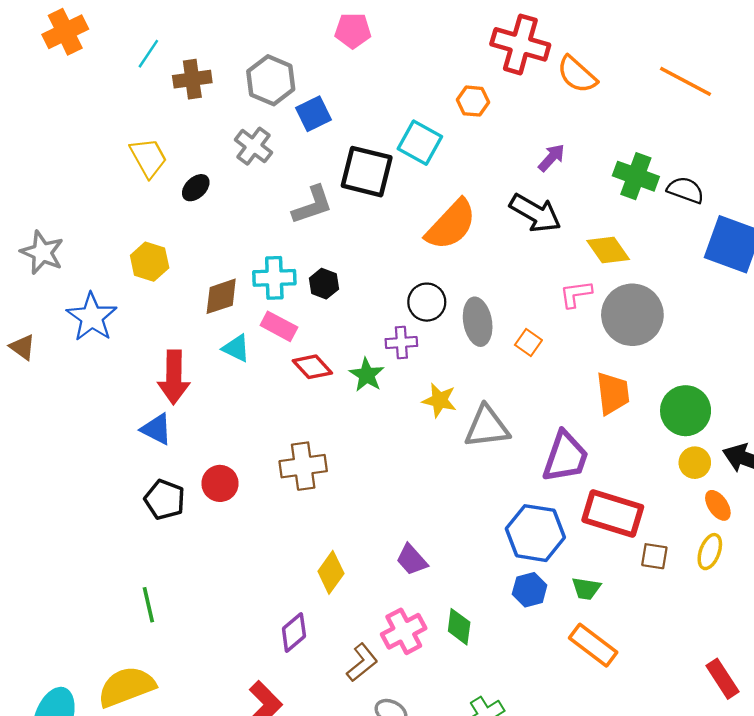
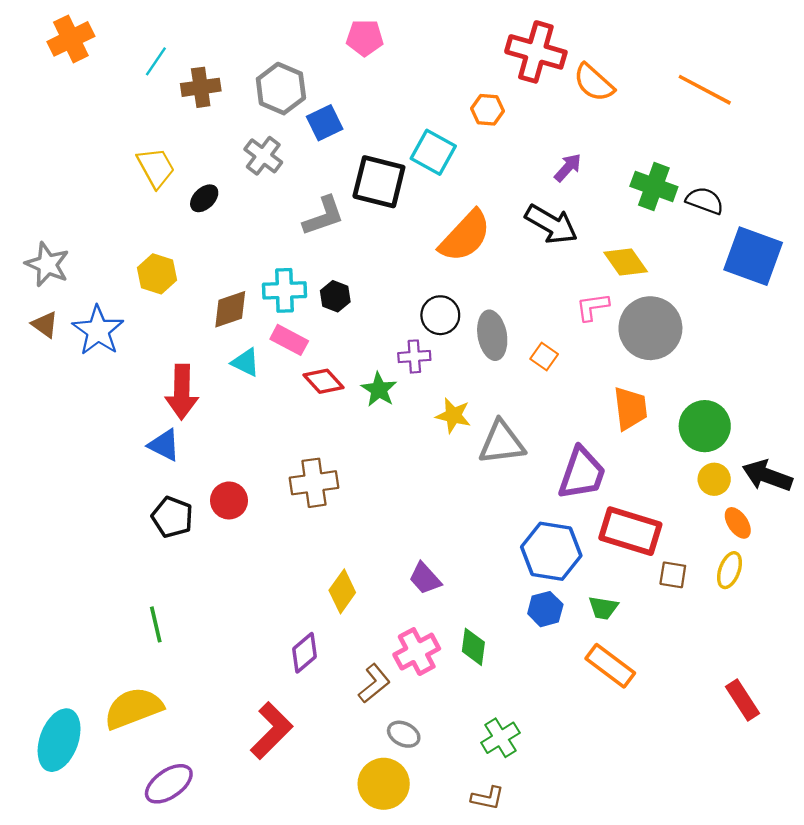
brown triangle: (22, 347) -> (45, 325), moved

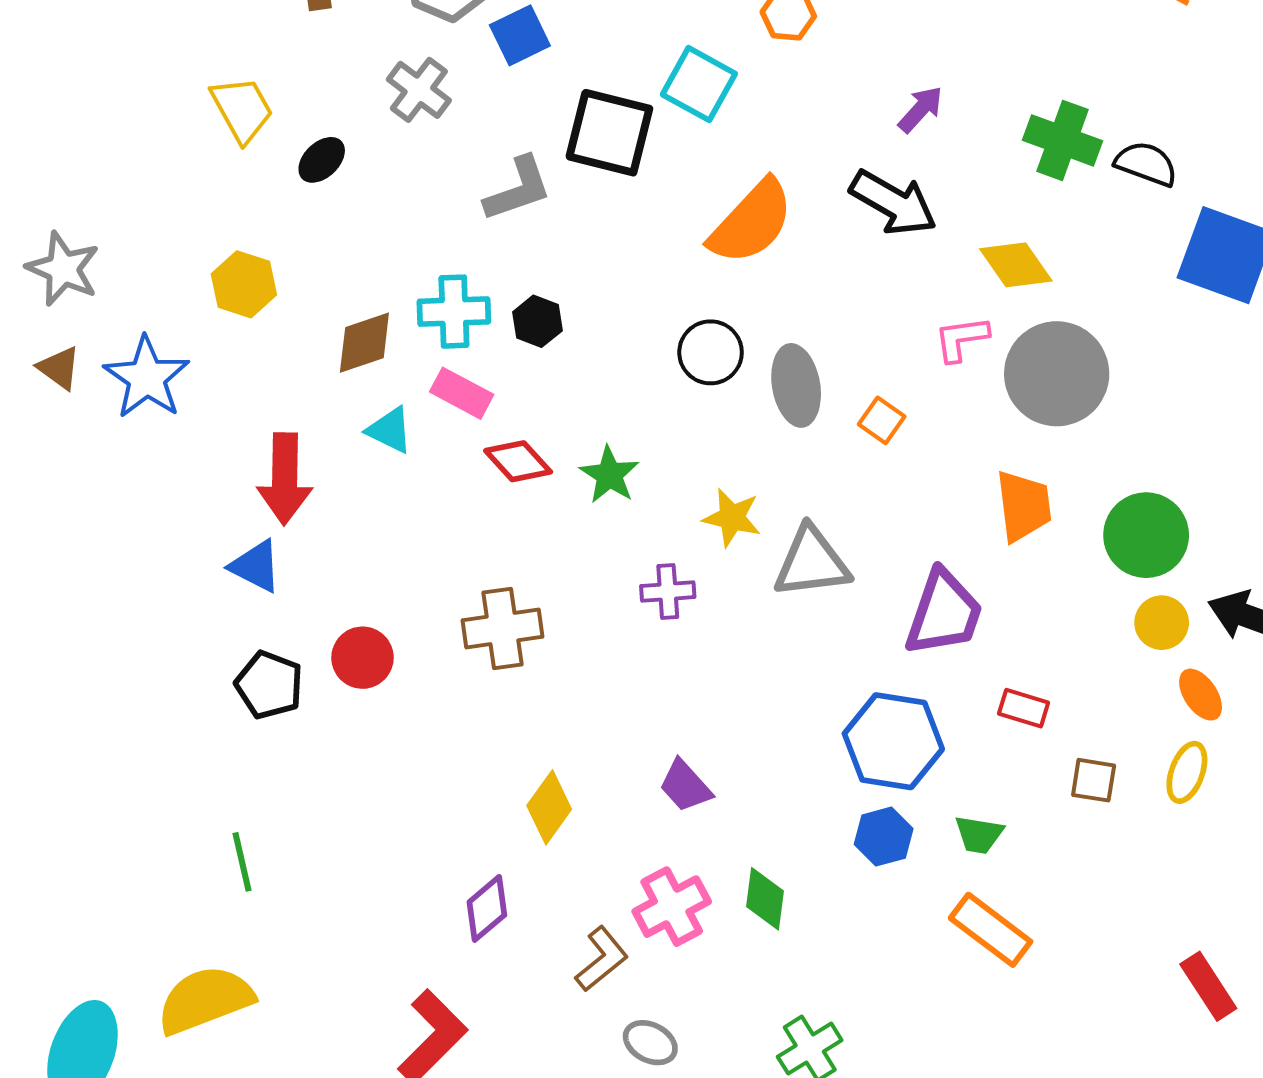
purple cross: (414, 356) -> (668, 592), moved
red rectangle: (630, 531) -> (1024, 708), size x0.5

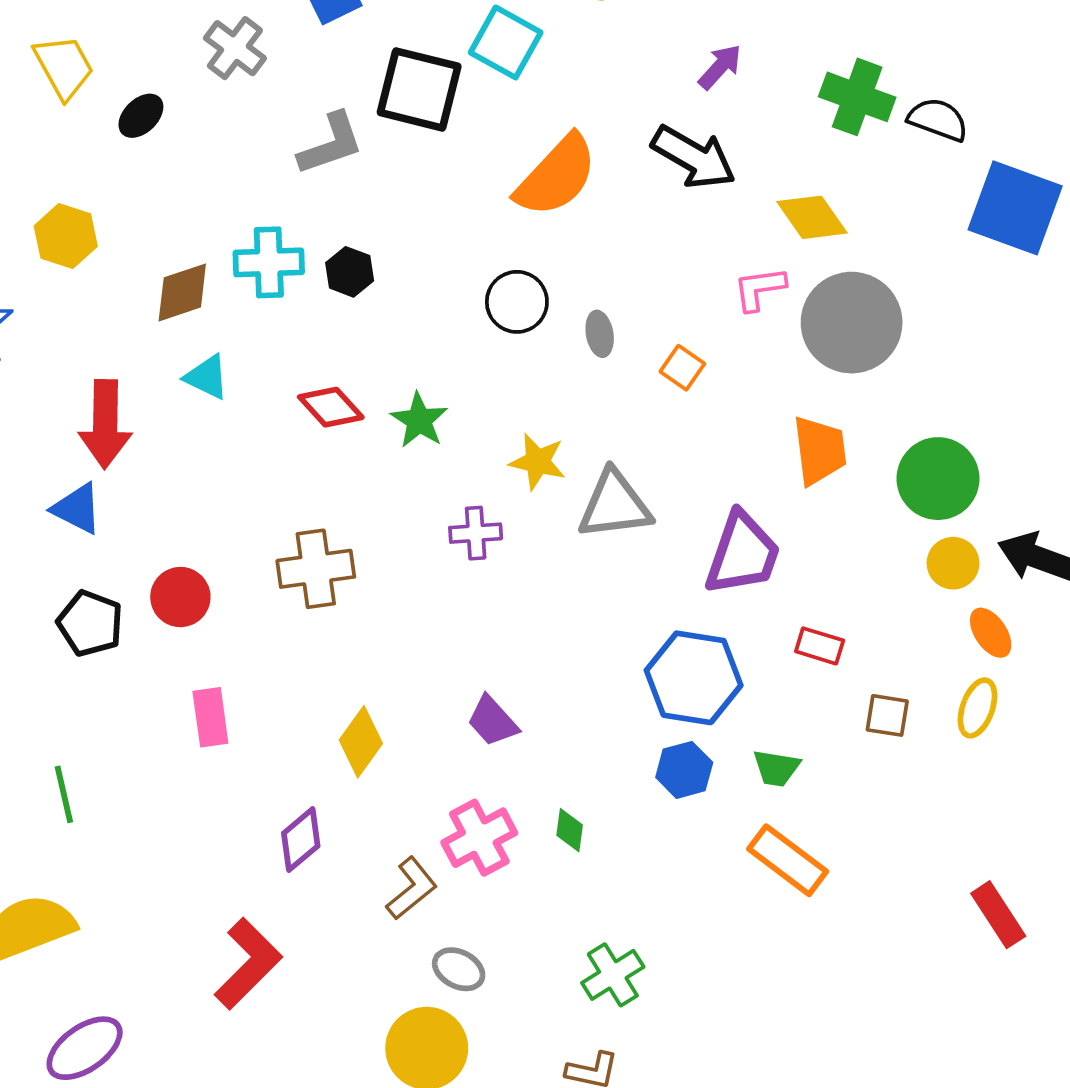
gray ellipse: (796, 385) -> (600, 334), size x0.6
pink rectangle: (462, 393) -> (210, 717), moved, turned 54
green diamond: (765, 899) -> (570, 830), size x0.7

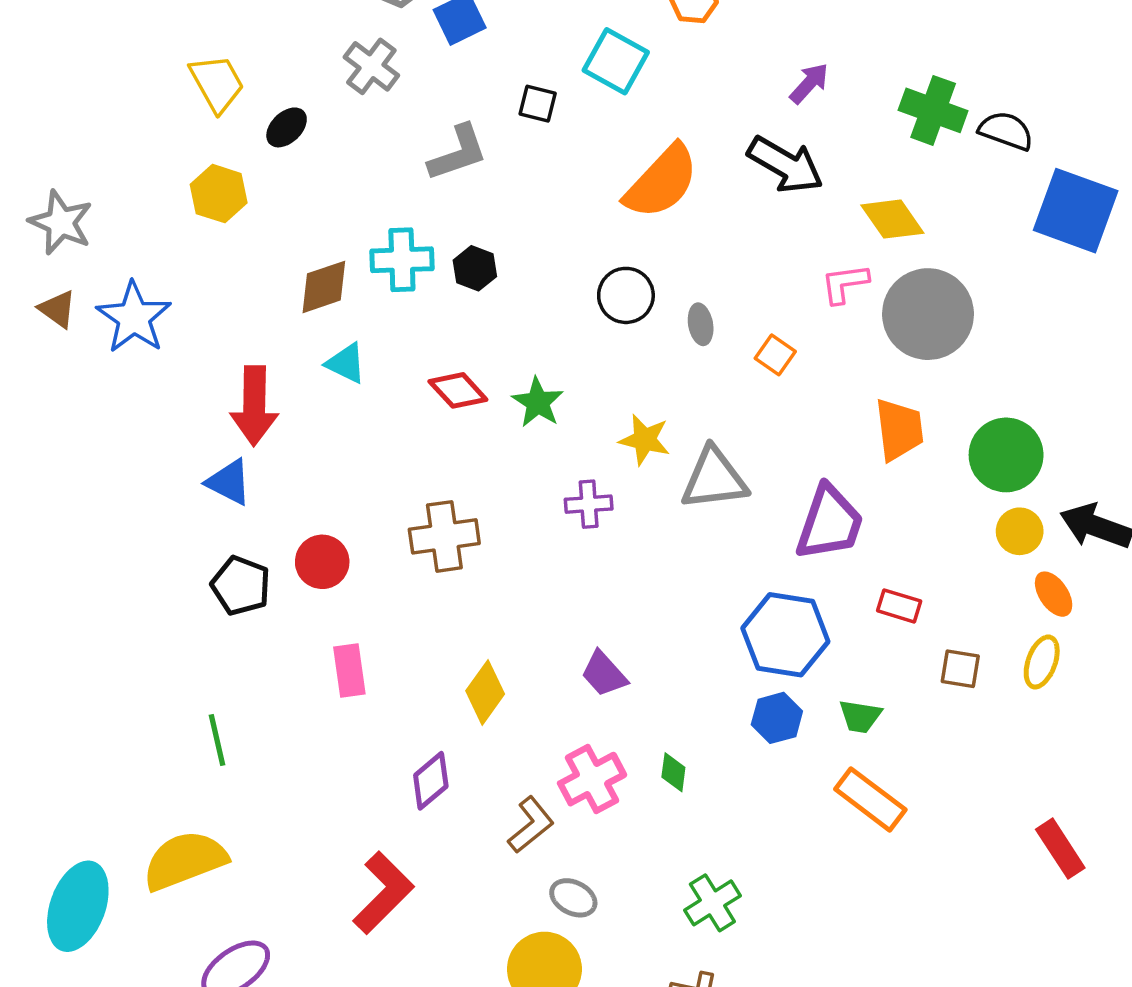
black square: (419, 89) -> (538, 104), size x0.5
yellow hexagon: (66, 236) -> (219, 194), moved

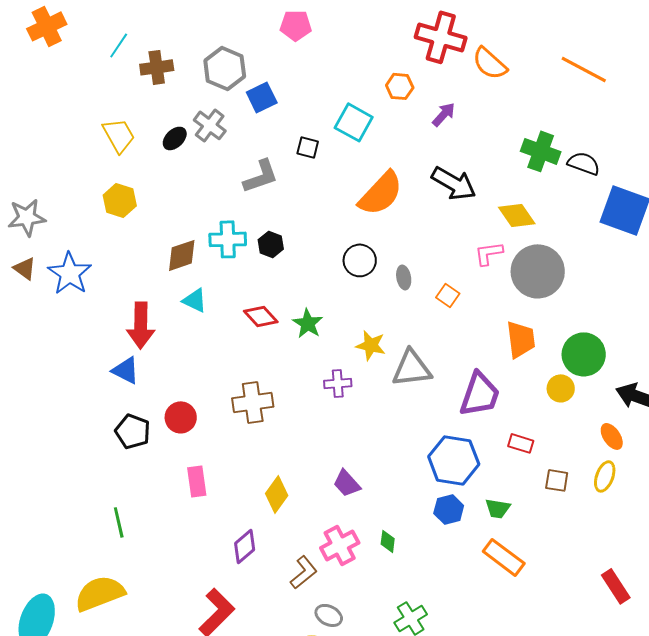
purple arrow: (809, 83) -> (444, 114), moved
black ellipse: (287, 127) -> (175, 138), moved
gray star: (61, 222) -> (27, 217), turned -30
yellow circle: (1020, 531) -> (561, 388), moved

